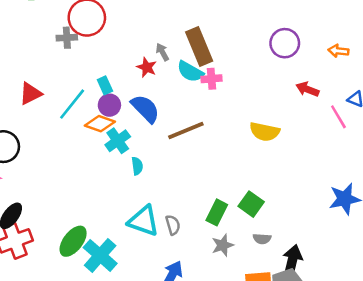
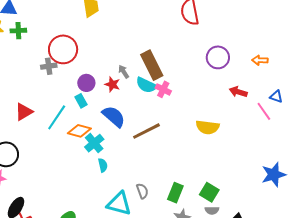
pink cross: (212, 79) -> (163, 89), turned 35
purple circle: (109, 105) -> (86, 83), moved
cyan semicircle: (137, 166) -> (103, 165), moved
green square: (251, 204) -> (209, 192), moved
gray semicircle: (173, 225) -> (142, 191), moved

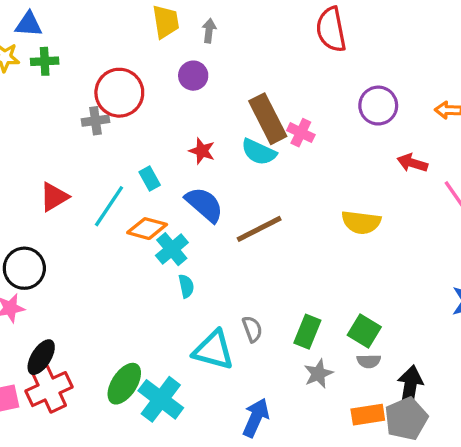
gray arrow: (124, 72) -> (209, 31), moved, turned 40
purple circle: (86, 83) -> (193, 76), moved
pink cross: (163, 89) -> (301, 133), moved

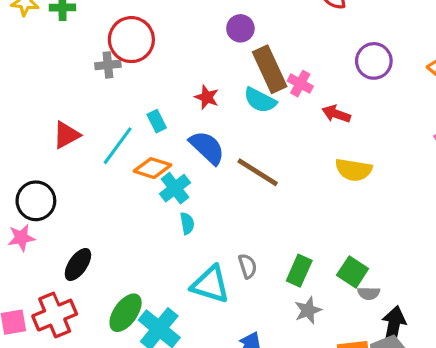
purple circle: (193, 76) -> (240, 28), moved
red arrow: (412, 163) -> (336, 114), moved
brown line: (259, 229) -> (258, 172), turned 57
black ellipse: (41, 357) -> (78, 264), moved
gray semicircle: (369, 361) -> (369, 293), moved

